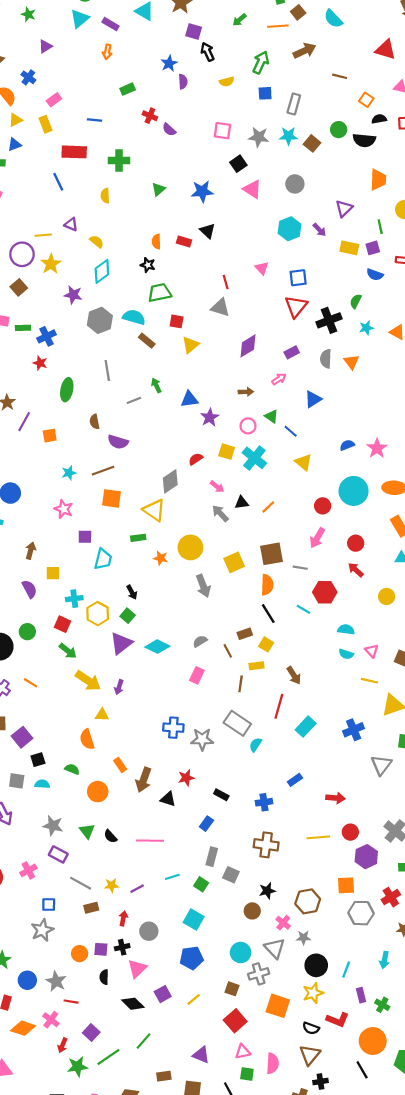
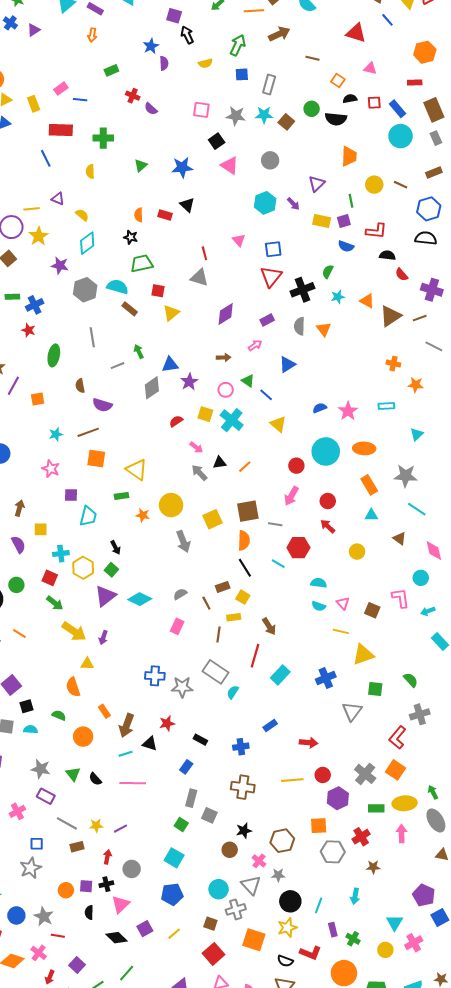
blue cross: (28, 77) -> (10, 23), moved
pink rectangle: (54, 100) -> (61, 89), moved
gray diamond: (170, 481) -> (152, 388), moved
cyan line: (172, 877) -> (126, 754), moved

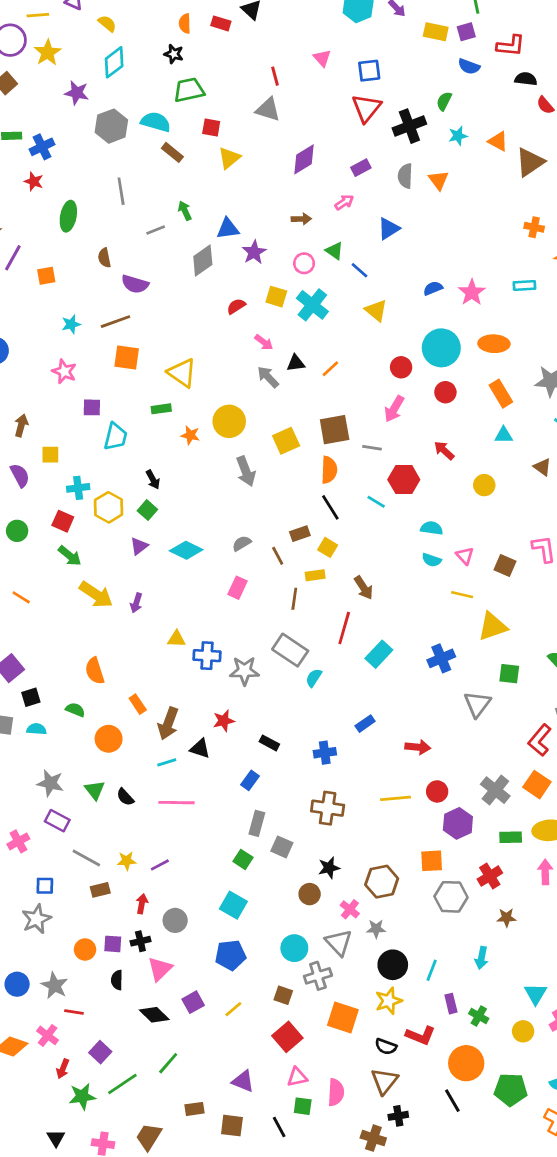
red circle: (328, 501) -> (445, 392), moved
purple triangle: (105, 596) -> (139, 546), size x0.6
yellow triangle: (87, 664) -> (176, 639), moved

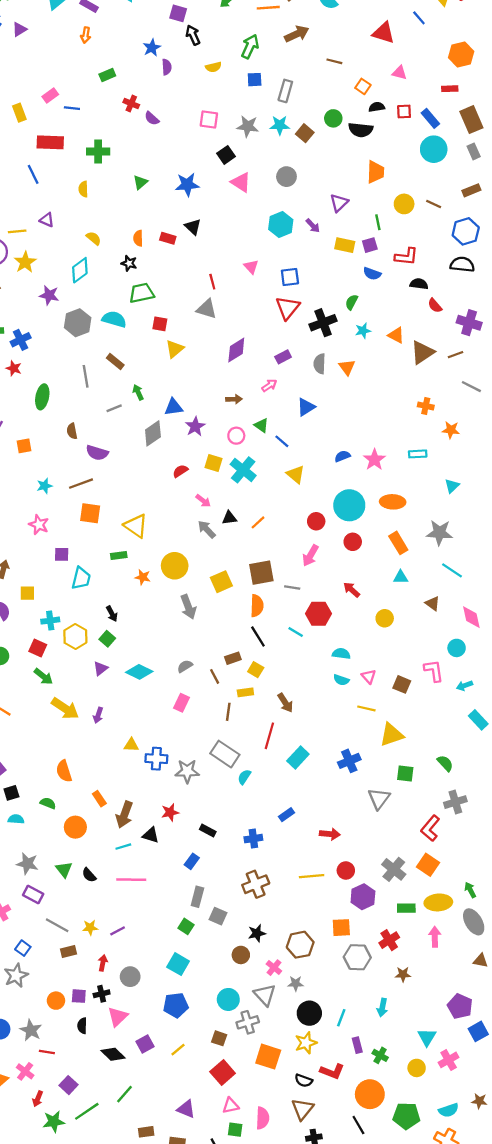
yellow semicircle: (107, 23) -> (94, 238), moved
brown rectangle: (172, 152) -> (115, 361), moved
brown cross: (328, 808) -> (256, 884), turned -30
blue square: (45, 886) -> (23, 948), turned 35

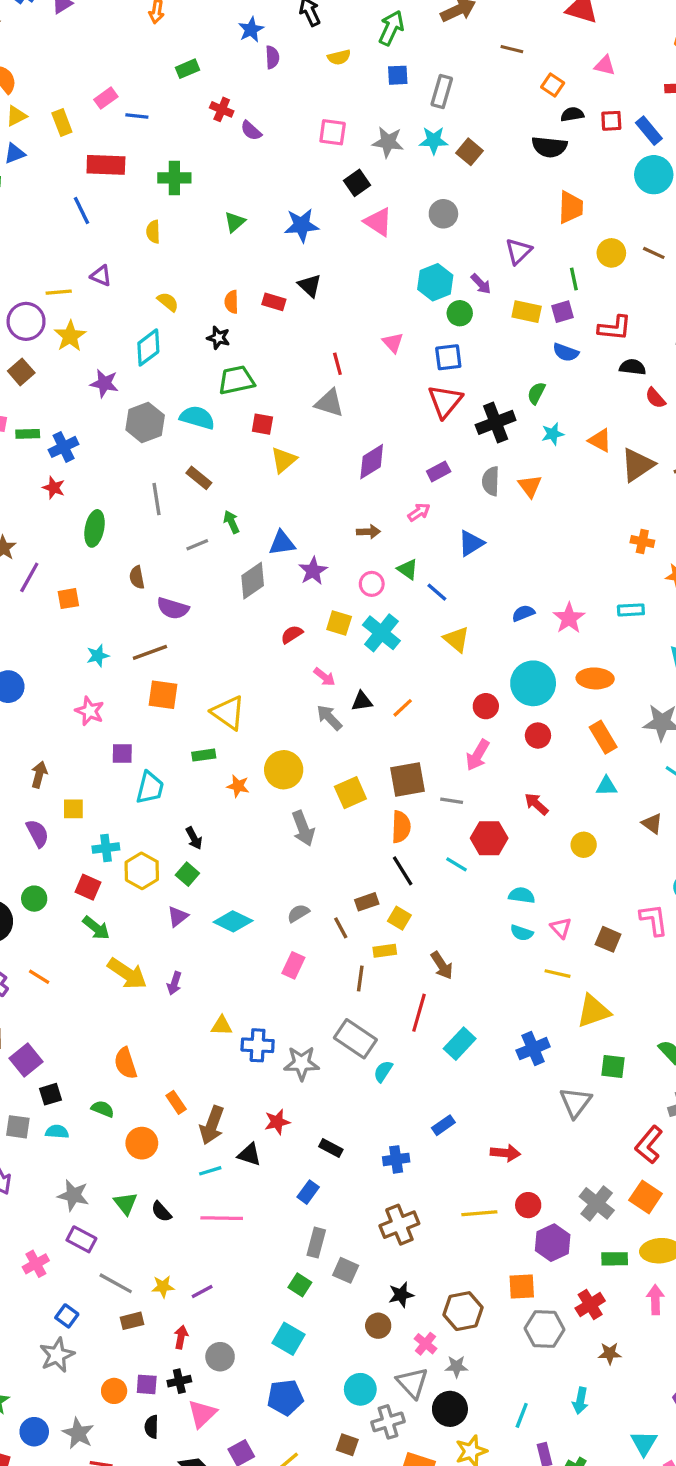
green circle: (333, 118) -> (460, 313), moved
black circle: (309, 1013) -> (450, 1409), moved

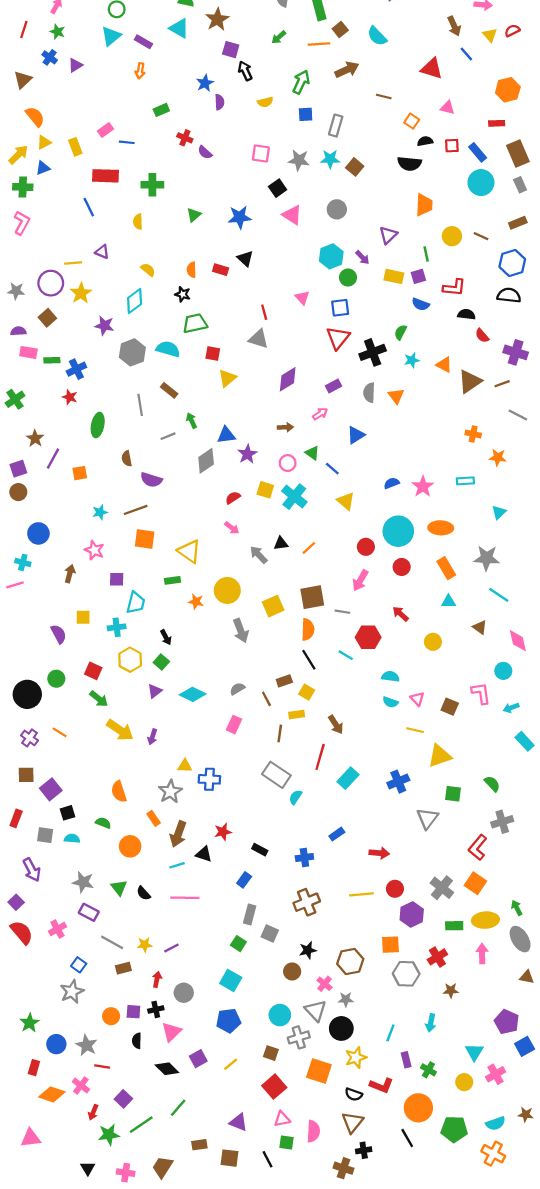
pink arrow: (324, 677) -> (232, 528), moved
brown arrow: (39, 775) -> (70, 574), moved
cyan cross: (106, 848) -> (117, 627), moved
gray star: (302, 1063) -> (170, 792), moved, turned -30

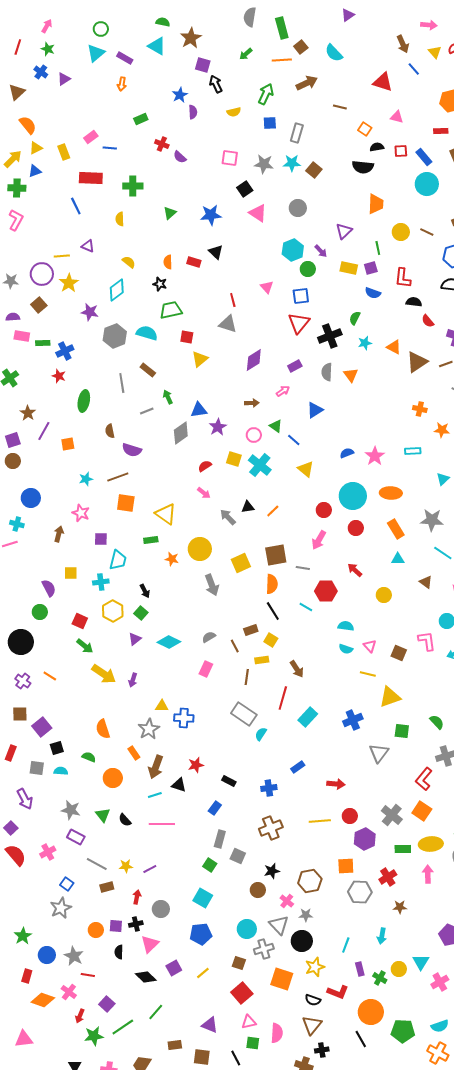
red L-shape: (454, 288) -> (403, 278), turned 90
green circle: (56, 679) -> (40, 612), moved
yellow circle: (464, 1082) -> (399, 969), moved

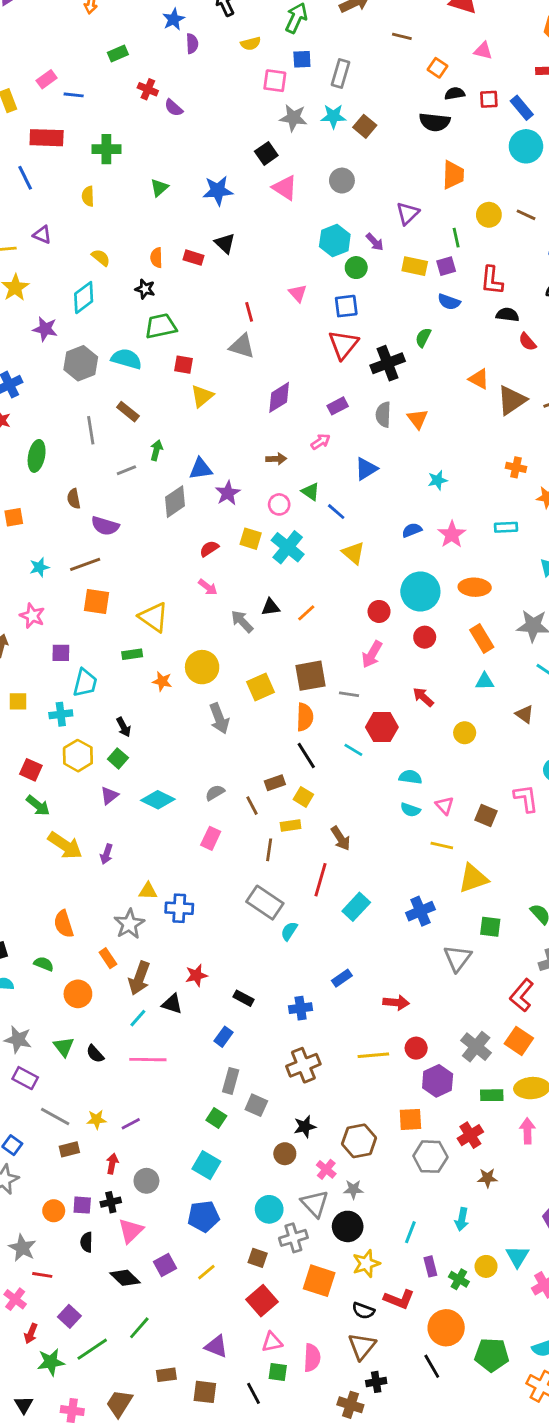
pink square: (230, 158) -> (275, 81), moved
cyan star: (365, 343) -> (438, 480), moved
green arrow: (168, 397) -> (156, 450), turned 40
cyan line: (155, 795) -> (138, 1018), turned -32

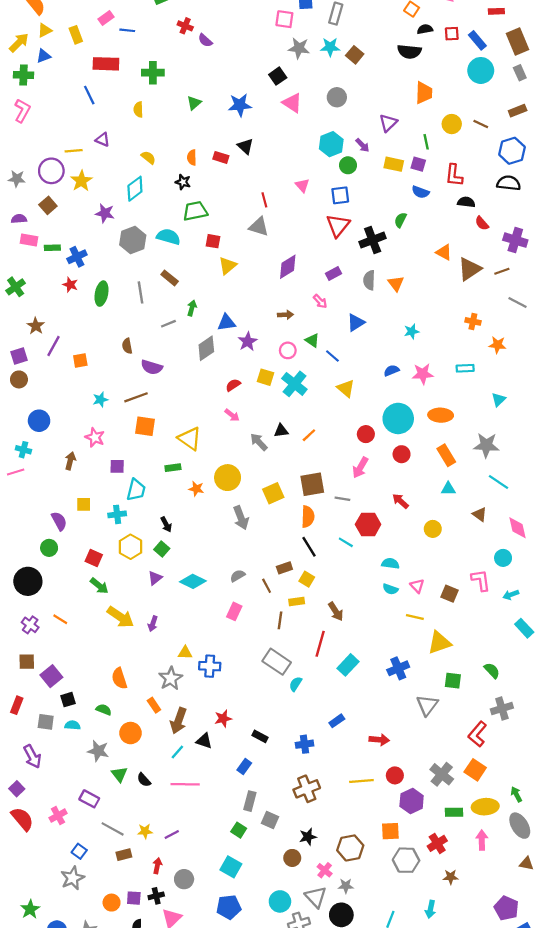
purple square: (446, 266) -> (418, 164), turned 32
pink arrow: (321, 442) -> (320, 301), turned 80
green ellipse: (37, 456) -> (102, 294), moved
pink star: (452, 534) -> (423, 374), turned 30
gray star: (18, 1040) -> (98, 751), moved

